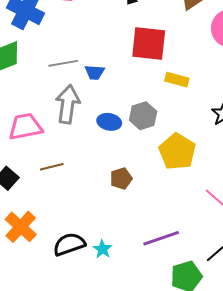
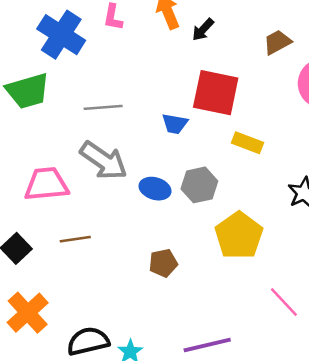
blue trapezoid: (95, 72) -> (175, 124), moved
gray arrow: (68, 104) -> (104, 161), turned 111

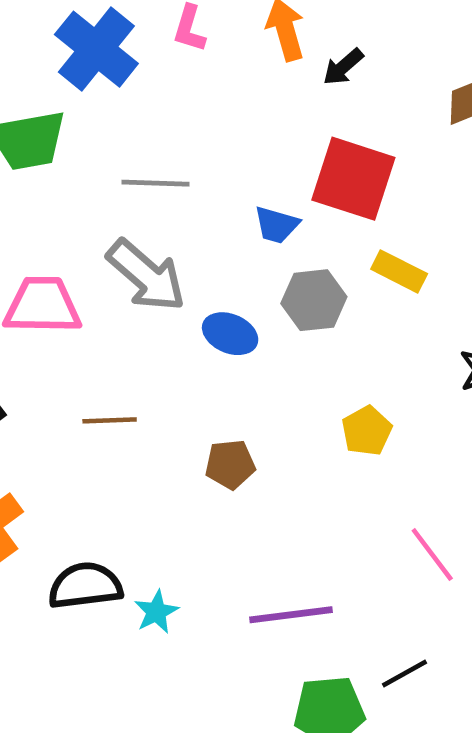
gray hexagon: (199, 185) -> (314, 300), moved
yellow pentagon: (239, 236) -> (367, 431), size x0.6
brown line: (75, 239) -> (110, 420), moved

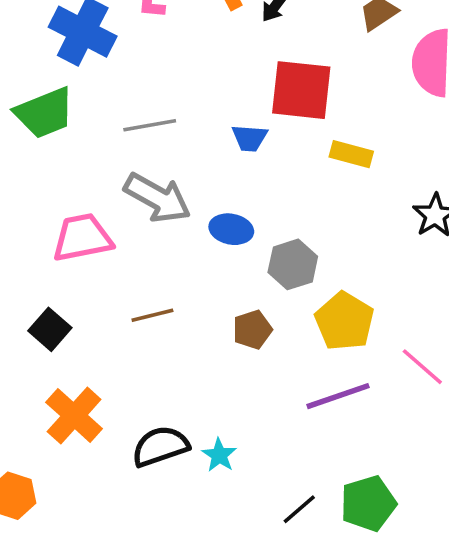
gray hexagon: (314, 300) -> (293, 264), moved
yellow pentagon: (367, 431) -> (344, 321), moved, size x1.5
purple line: (291, 615) -> (338, 396), moved
black line: (405, 674) -> (299, 509), moved

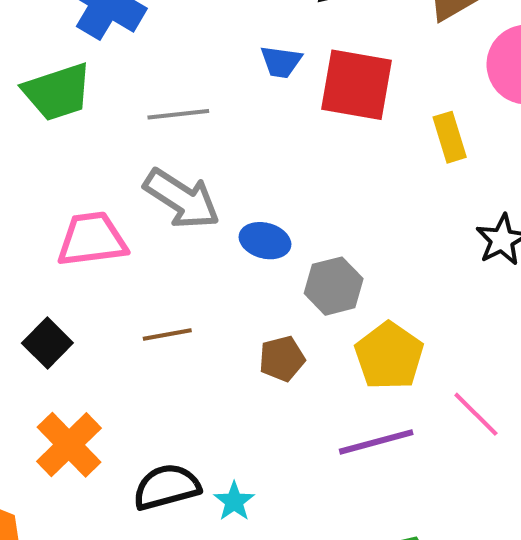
blue trapezoid: (250, 138) -> (281, 62), moved
yellow rectangle: (351, 154) -> (450, 137), moved, turned 54

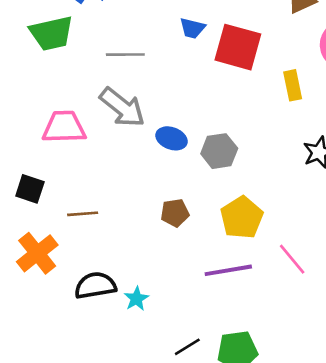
gray hexagon: (334, 286) -> (219, 151), moved
brown line: (167, 334) -> (83, 214), moved
black square: (47, 343) -> (30, 189), turned -32

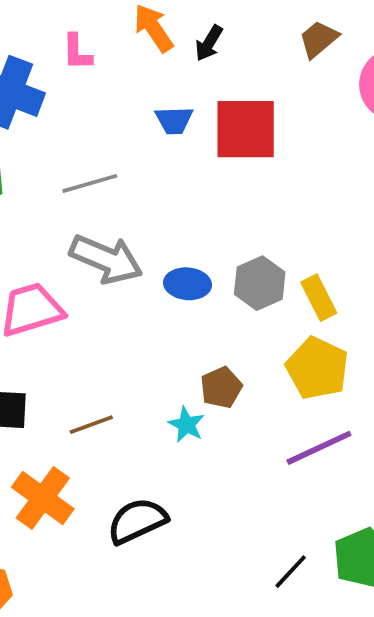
yellow rectangle: (293, 85) -> (319, 298), moved
cyan star: (136, 299) -> (186, 425), moved

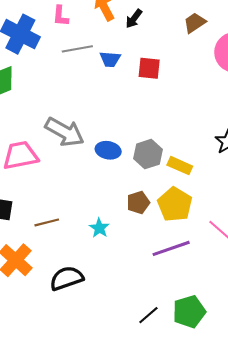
red square: (246, 129) -> (149, 68), size x0.6
gray line: (90, 183) -> (77, 49), moved
yellow rectangle: (319, 298) -> (180, 166), turned -45
brown pentagon: (221, 387) -> (138, 203), moved

